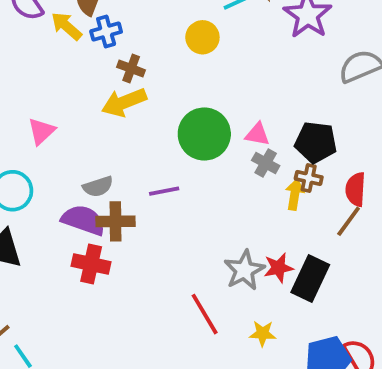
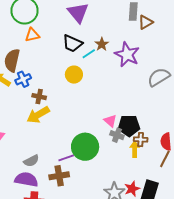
green circle: (204, 134) -> (85, 147), moved
pink triangle: (257, 134) -> (110, 121), turned 40
black pentagon: (316, 142) -> (129, 126), moved
brown cross: (115, 221) -> (59, 176), moved

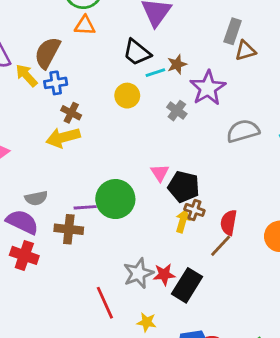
gray cross: (117, 135) -> (177, 111), moved

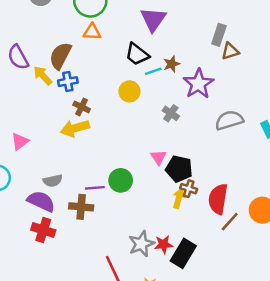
gray cross: (177, 111) -> (171, 113), moved
green circle: (115, 199) -> (121, 180), size x0.7
red semicircle: (229, 223) -> (218, 199), size x1.4
brown line: (221, 246) -> (230, 222), moved

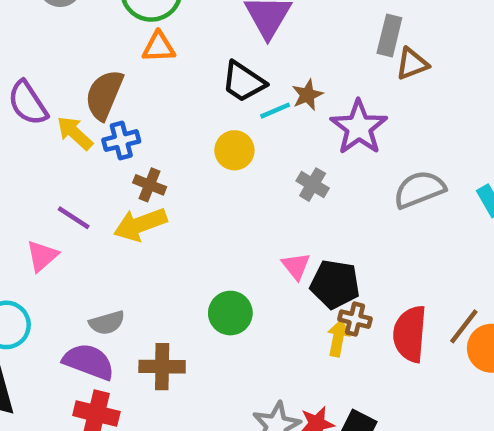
purple line: (95, 188) -> (74, 218), moved, turned 42
brown line: (230, 222) -> (464, 326), moved

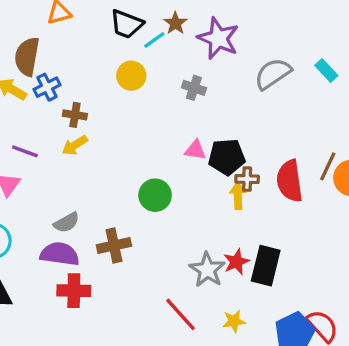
yellow arrow: (140, 224) -> (75, 145), size x0.7
pink triangle: (296, 266) -> (195, 150), turned -30

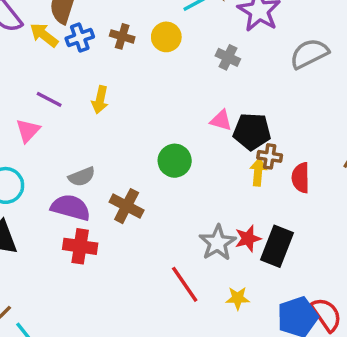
brown cross: (75, 115) -> (122, 36), moved
yellow arrow: (75, 145) -> (100, 100), turned -52
red semicircle: (290, 181) -> (301, 178), moved, size x0.7
brown cross: (114, 246) -> (127, 206), turned 32

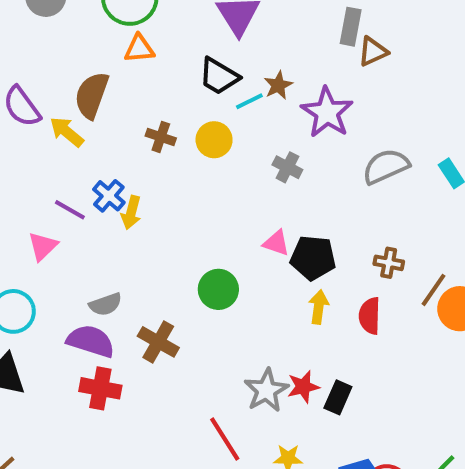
blue cross: (80, 38) -> (109, 196), moved, turned -32
brown cross: (270, 156) -> (389, 263), moved
black rectangle: (277, 246) -> (338, 397), size x0.7

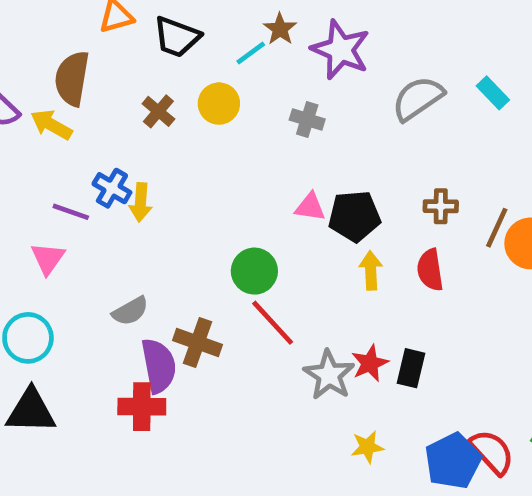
black trapezoid: (219, 76) -> (177, 37), moved
brown cross: (161, 137) -> (158, 111), turned 32
purple semicircle: (91, 341) -> (159, 366), moved, turned 72
red line: (225, 439) -> (273, 323), moved

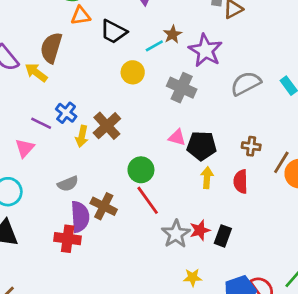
brown cross: (158, 111) -> (107, 126), moved, size x1.5
gray cross: (307, 119) -> (182, 88), size x1.5
yellow arrow: (141, 202) -> (82, 136), moved

